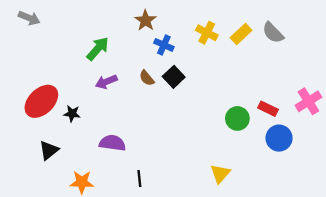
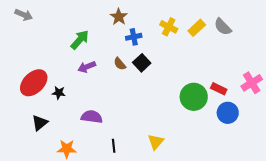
blue cross: (164, 45) -> (134, 37), turned -35
green circle: (237, 118) -> (194, 97), size x1.4
yellow triangle: (220, 174) -> (156, 142), moved

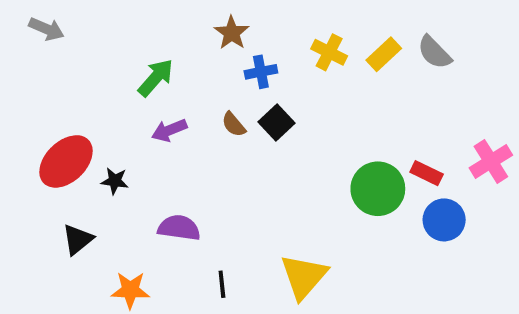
yellow triangle: (156, 142) -> (304, 276), size x1.5

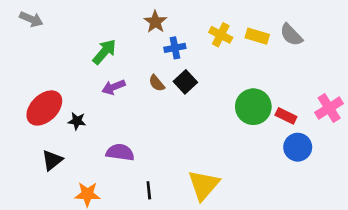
yellow rectangle: (384, 54) -> (257, 36), turned 60
green circle: (378, 189) -> (253, 107), moved

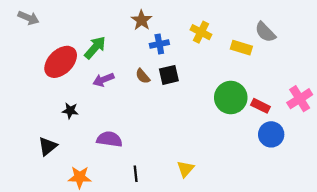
yellow rectangle: (257, 36) -> (241, 48), moved
black square: (185, 82) -> (169, 75), turned 30
red ellipse: (44, 108) -> (61, 62), moved
yellow triangle: (204, 185) -> (186, 169), size x0.6

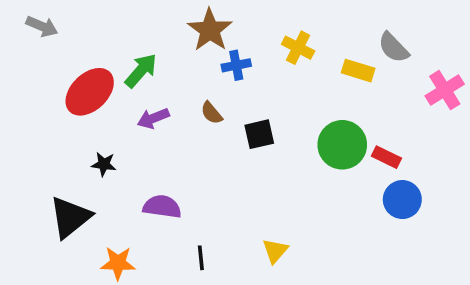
brown star: (142, 20) -> (210, 30), size x1.4
black square: (169, 75) -> (259, 134), moved
pink cross: (300, 99) -> (445, 90), moved
black triangle: (48, 146) -> (70, 217), size x1.5

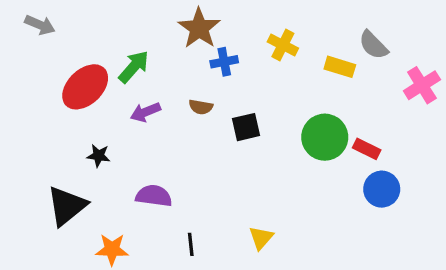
brown semicircle: (212, 113) -> (201, 107), turned -40

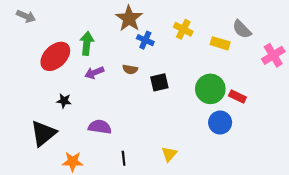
blue cross: (224, 62) -> (145, 40), turned 35
green arrow: (134, 67) -> (87, 43), turned -35
blue circle: (382, 189) -> (220, 123), moved

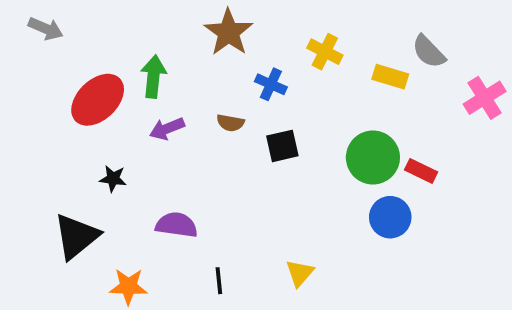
blue cross: (145, 40) -> (271, 84), moved

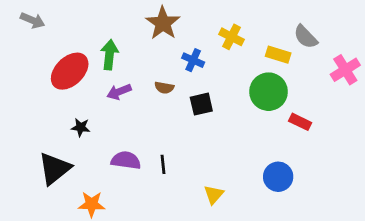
green circle: (373, 157) -> (269, 92), moved
blue circle: (390, 217) -> (278, 177), moved
black line: (219, 281) -> (163, 164), moved

